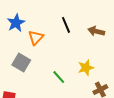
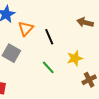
black line: (66, 25) -> (49, 37), moved

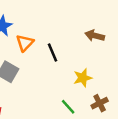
green line: (48, 67) -> (68, 107), moved

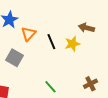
yellow star: (83, 78) -> (72, 44), moved
green line: (68, 107) -> (50, 87), moved

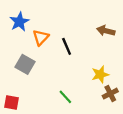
yellow star: (72, 44) -> (100, 74), moved

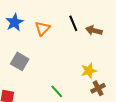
orange triangle: (41, 37) -> (42, 28), moved
black line: (67, 46) -> (73, 23), moved

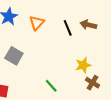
black line: (73, 23) -> (68, 28), moved
brown cross: (98, 88) -> (92, 83), turned -32

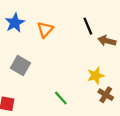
brown arrow: (88, 25) -> (107, 41), moved
black line: (68, 28) -> (88, 26), moved

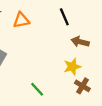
orange triangle: (45, 30) -> (21, 20), turned 36
brown arrow: (107, 41) -> (80, 42), moved

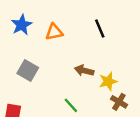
brown arrow: (80, 42) -> (84, 71), moved

